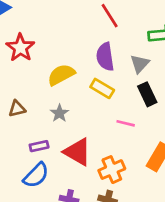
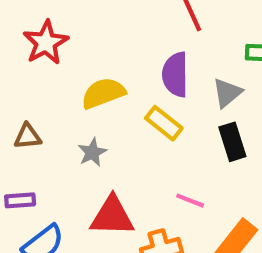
pink line: (126, 123) -> (190, 201), moved
purple rectangle: (39, 146) -> (20, 200), moved
red triangle: (77, 152) -> (112, 216), turned -36

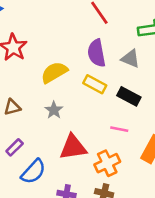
gray triangle: (227, 93) -> (130, 59), turned -48
black rectangle: (232, 142) -> (129, 96), moved, turned -35
purple rectangle: (20, 200) -> (15, 147), turned -30

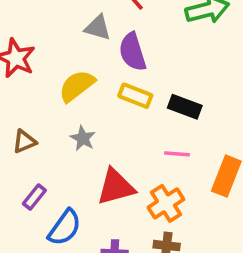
gray triangle: (130, 59) -> (98, 28), moved

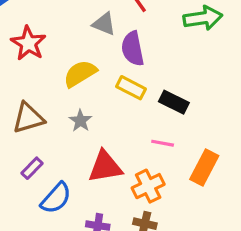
brown triangle: (24, 141) -> (28, 118), size x1.5

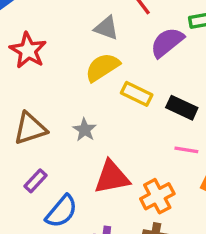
purple semicircle: (133, 49) -> (167, 42), moved, turned 64
yellow semicircle: (80, 74) -> (102, 67), moved
pink line: (163, 143) -> (186, 150), moved

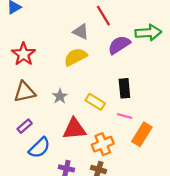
red star: (28, 50) -> (24, 54), moved
yellow rectangle: (137, 94) -> (95, 102), moved
black rectangle: (182, 108) -> (124, 88), turned 54

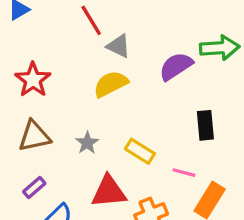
red line: (103, 16) -> (91, 20), moved
black rectangle: (124, 88) -> (205, 125), moved

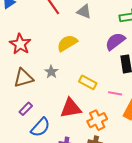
gray triangle: (119, 46) -> (84, 12), moved
purple semicircle: (176, 66) -> (115, 41), moved
gray star: (87, 143) -> (51, 72), moved

